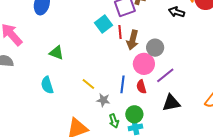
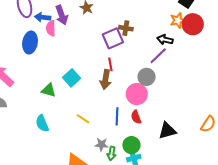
cyan square: (104, 24) -> (72, 78), moved
brown arrow: (133, 40) -> (106, 79), moved
purple line: (165, 75) -> (158, 56), moved
gray star: (103, 100) -> (101, 145), moved
green arrow: (114, 121) -> (112, 153), turned 32

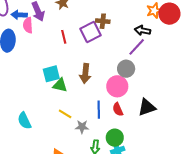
red line: (110, 64) -> (64, 37), moved
cyan square: (72, 78) -> (51, 74), turned 30
green triangle: (49, 90) -> (60, 85), moved
black triangle: (167, 131) -> (147, 107), moved
gray star: (101, 145) -> (82, 127), moved

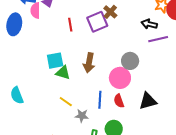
brown cross: (103, 21) -> (110, 12), turned 32
purple line: (137, 47) -> (158, 39), moved, turned 30
cyan semicircle: (24, 121) -> (17, 95), moved

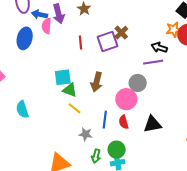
purple line: (158, 39) -> (153, 62), moved
yellow line: (66, 102) -> (75, 108), moved

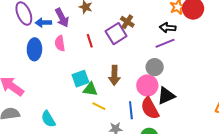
pink semicircle: (47, 26) -> (60, 43), moved
red semicircle: (124, 122) -> (150, 108), size x1.6
black triangle: (153, 124) -> (166, 96), moved

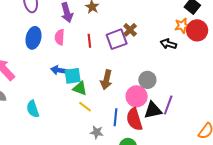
blue arrow: (43, 23) -> (59, 70), moved
purple line: (165, 43) -> (168, 105), moved, turned -60

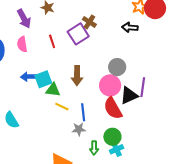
blue line: (115, 117) -> (83, 112), moved

